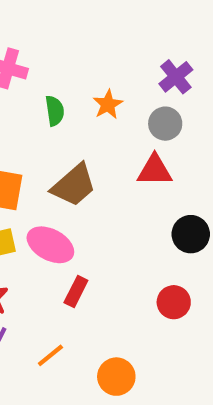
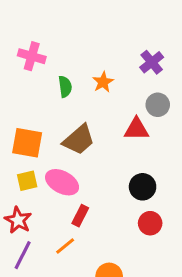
gray circle: (165, 124) -> (158, 105), moved
black circle: (191, 234) -> (143, 187), moved
orange line: (50, 355) -> (65, 246), moved

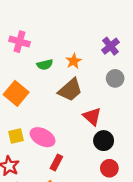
green semicircle: (65, 87) -> (45, 65), turned 84
red triangle: (136, 129) -> (92, 116), moved, turned 42
brown trapezoid: (79, 140) -> (70, 90), moved
orange square: (27, 143) -> (16, 93), moved, turned 30

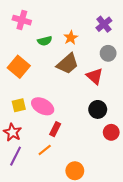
red triangle: (92, 116) -> (95, 76), moved
red circle: (109, 168) -> (111, 132), moved

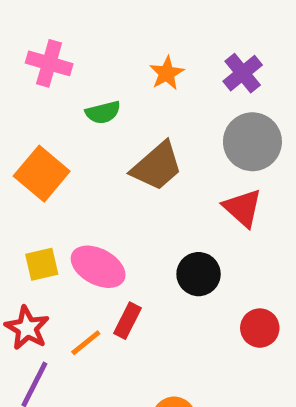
orange star: (71, 38) -> (167, 73), moved
gray circle: (108, 53) -> (252, 142), size x1.5
red triangle: (95, 76) -> (243, 208), moved
black circle: (98, 109) -> (199, 274), moved
orange line: (45, 150) -> (86, 343), moved

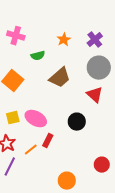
red circle: (260, 328) -> (102, 165), moved

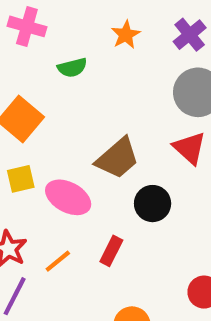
brown trapezoid: (60, 78) -> (118, 158), moved
yellow square: (13, 118) -> (21, 179), moved
red rectangle: (48, 141) -> (111, 251), moved

